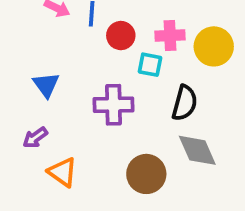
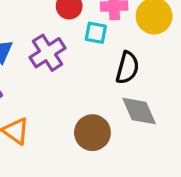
purple cross: (114, 105) -> (47, 53), moved, turned -32

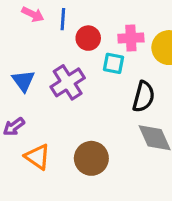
brown circle: (92, 133) -> (91, 158), moved

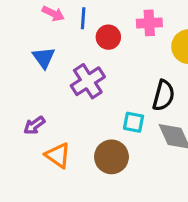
pink cross: (131, 38) -> (149, 23), moved
cyan square: (113, 63) -> (134, 122), moved
blue triangle: (23, 81) -> (44, 58), moved

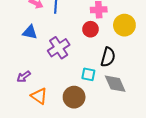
red circle: (108, 37) -> (91, 29), moved
blue triangle: (44, 58) -> (30, 32), turned -42

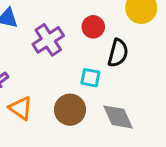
red circle: (91, 29) -> (93, 27), moved
gray diamond: (115, 84) -> (118, 117), moved

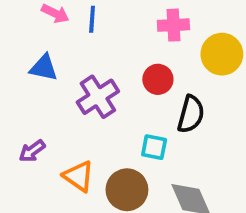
orange triangle: (21, 108) -> (79, 176), moved

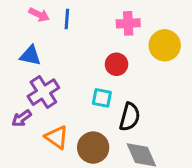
purple cross: (98, 97) -> (43, 92), moved
black semicircle: (191, 114) -> (130, 117), moved
cyan square: (154, 147) -> (102, 98), moved

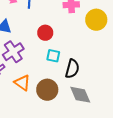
red circle: (116, 64) -> (45, 33), moved

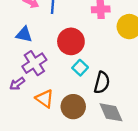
red circle: (45, 33) -> (71, 41), size x1.5
cyan square: (53, 56) -> (80, 68), turned 32

